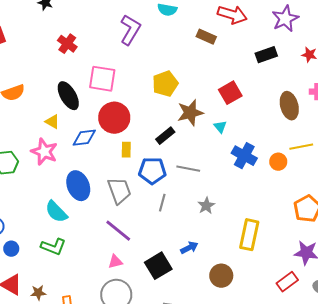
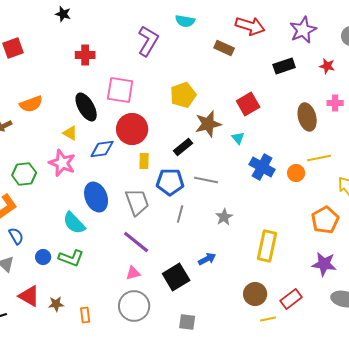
red cross: (67, 44) -> (85, 55), turned -36
blue circle: (11, 249) -> (43, 257), moved
brown circle: (221, 276) -> (255, 294), moved
red rectangle: (287, 282) -> (291, 299), moved

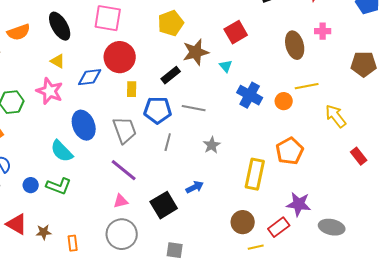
black ellipse: (86, 107) -> (60, 26), moved
orange pentagon: (325, 220) -> (290, 151), moved
purple star: (324, 264) -> (299, 204), moved

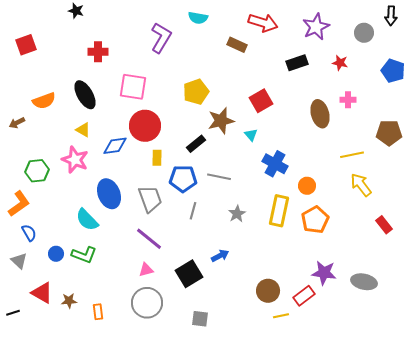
yellow line: (307, 86) -> (352, 155), moved
orange circle: (284, 101) -> (307, 186), moved
yellow rectangle: (255, 174) -> (279, 211), moved
gray ellipse: (332, 227) -> (364, 282), moved

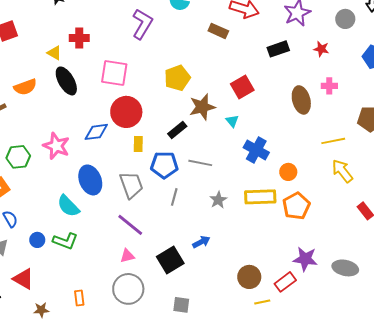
yellow triangle: (83, 130) -> (54, 53), moved
yellow rectangle: (279, 211) -> (260, 197), turned 76
brown star: (69, 301) -> (41, 310), moved

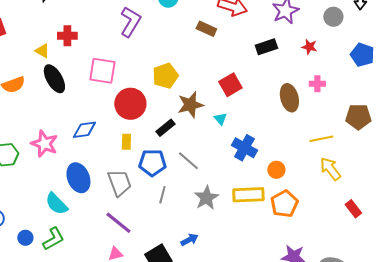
red circle: (126, 112) -> (130, 104), moved
gray line: (200, 163) -> (188, 161), turned 30
gray star: (218, 200) -> (206, 198), size x1.4
green L-shape: (65, 241) -> (53, 239), turned -50

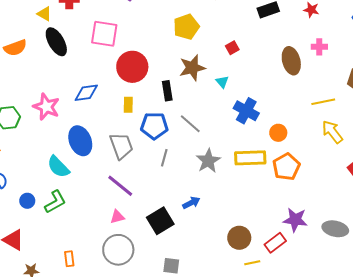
yellow pentagon: (165, 76) -> (186, 27), moved
red square: (230, 85) -> (232, 48), size x0.6
black rectangle: (165, 128) -> (167, 91), turned -60

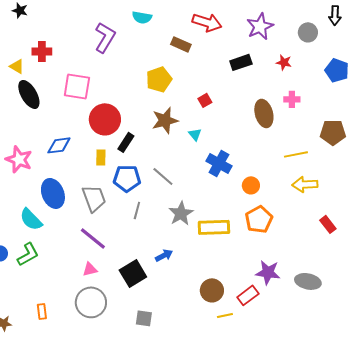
black rectangle: (167, 91) -> (126, 142), moved, turned 42
yellow arrow: (332, 132) -> (305, 184), turned -55
yellow rectangle: (250, 158) -> (214, 227), moved

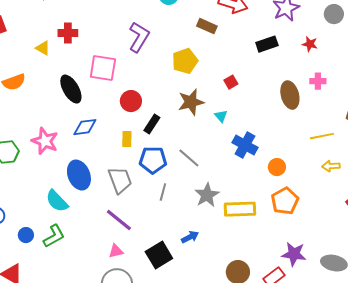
purple L-shape: (105, 37) -> (139, 37), moved
black ellipse: (29, 94) -> (71, 89), moved
red circle: (105, 119) -> (131, 101), size x0.7
yellow arrow: (305, 184) -> (331, 166), size x0.7

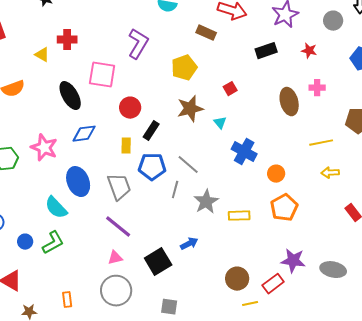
gray line: (163, 192) -> (175, 190), moved
yellow rectangle: (240, 209) -> (239, 216), size x0.7

